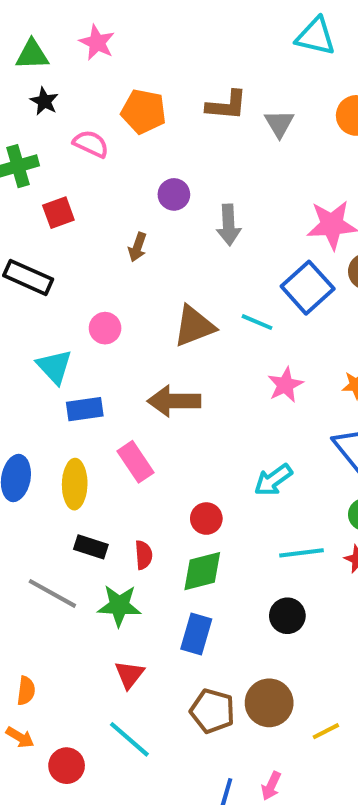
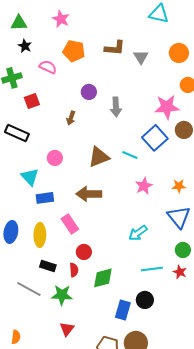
pink star: (97, 43) -> (61, 19), moved
red circle: (206, 519) -> (84, 252), moved
blue rectangle: (196, 634) -> (123, 310), moved

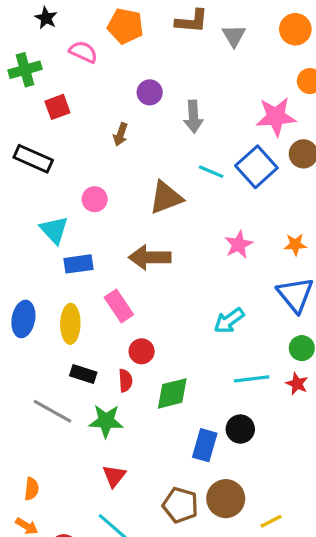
cyan line: (130, 155) -> (211, 172), moved

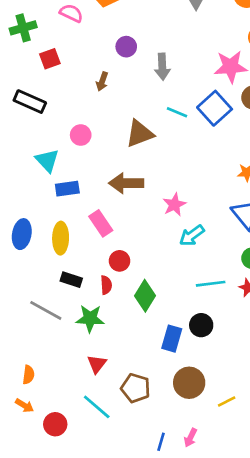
pink star: (239, 245) -> (174, 205), moved
green diamond: (172, 393) -> (145, 296), turned -44
brown pentagon: (180, 505) -> (136, 388), moved

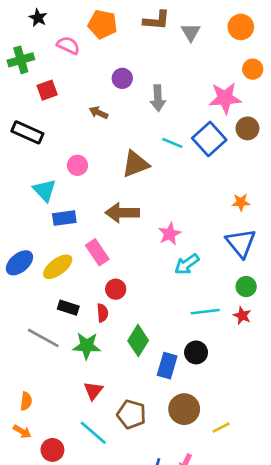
brown arrow: (102, 81) -> (99, 113), turned 96
blue ellipse: (22, 234) -> (19, 263), turned 40
yellow ellipse: (61, 238) -> (58, 267), turned 52
green diamond: (145, 296) -> (138, 341), moved

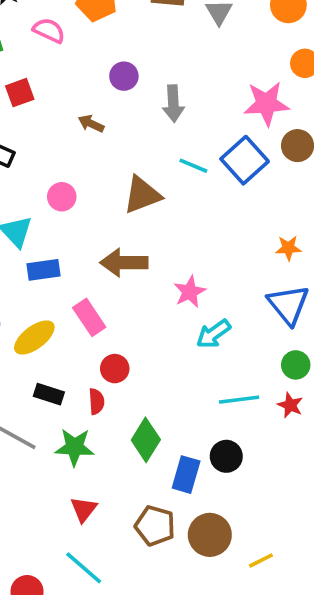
brown pentagon: (131, 414) -> (155, 526), moved

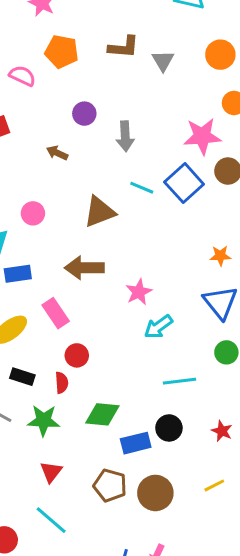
red star: (290, 405) -> (222, 431), moved
green diamond: (146, 440) -> (102, 414), turned 64
blue rectangle: (186, 475) -> (136, 443), turned 60
yellow line: (261, 560) -> (214, 485), moved

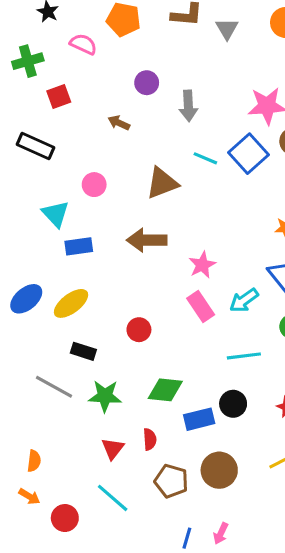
pink rectangle: (56, 313) -> (201, 307), moved
cyan arrow: (158, 327) -> (244, 300), moved
red semicircle: (62, 383) -> (150, 439), moved
brown pentagon: (110, 485) -> (171, 481), moved

